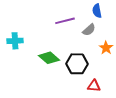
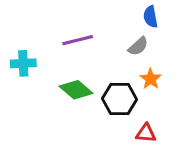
purple line: (65, 21) -> (78, 40), moved
orange star: (106, 48) -> (151, 79), moved

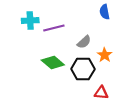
gray semicircle: (138, 46) -> (84, 42), moved
cyan cross: (23, 63) -> (30, 20), moved

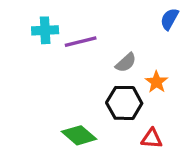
blue semicircle: (105, 12) -> (169, 19), moved, turned 40
green diamond: (53, 63) -> (79, 135), moved

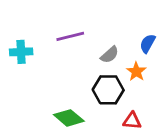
blue semicircle: (169, 19) -> (148, 43), moved
cyan cross: (45, 30) -> (21, 52), moved

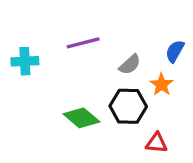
green diamond: (69, 118) -> (81, 118), moved

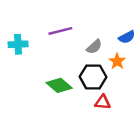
blue semicircle: (175, 51) -> (127, 37), turned -147
red triangle: (157, 143) -> (103, 102), moved

